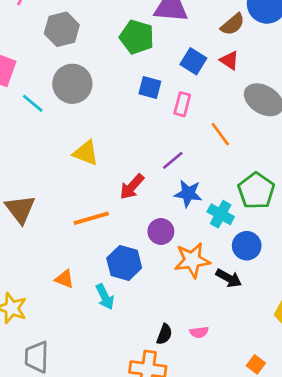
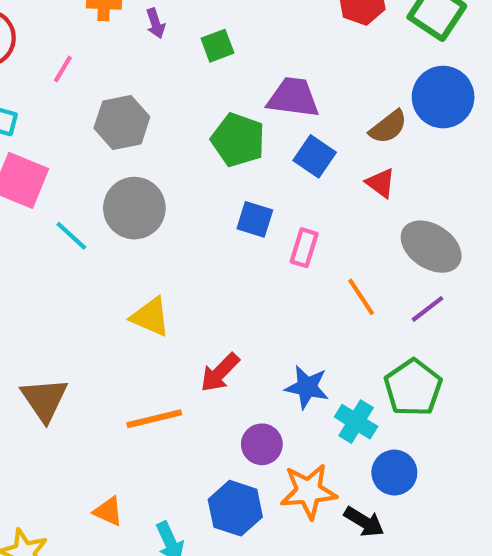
blue square: (193, 61) -> (315, 156), moved
purple line: (173, 160) -> (427, 309), moved
blue hexagon: (124, 263) -> (235, 508), moved

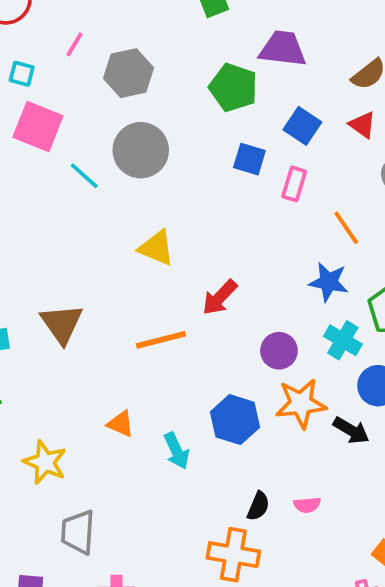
pink line: (63, 69) -> (75, 44), moved
blue square: (315, 156) -> (302, 126), moved
blue star: (307, 387) -> (329, 282), moved
purple circle: (262, 444) -> (279, 351), moved

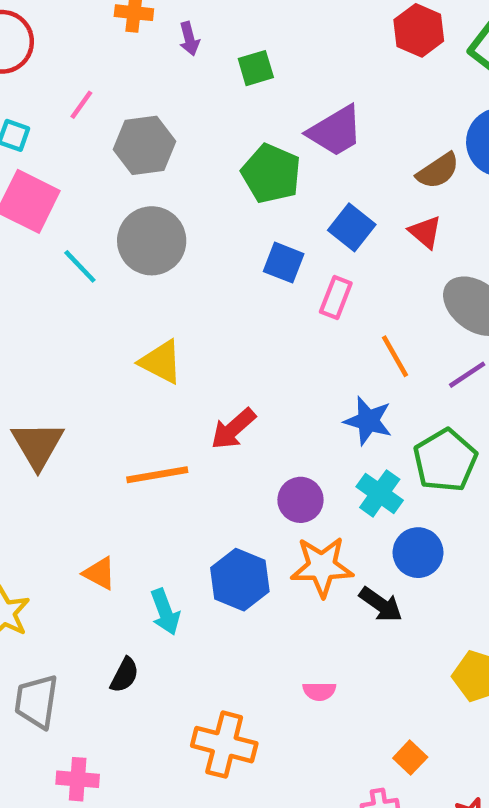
purple trapezoid: (283, 49) -> (335, 131), turned 138
black semicircle: (258, 506) -> (124, 675), moved

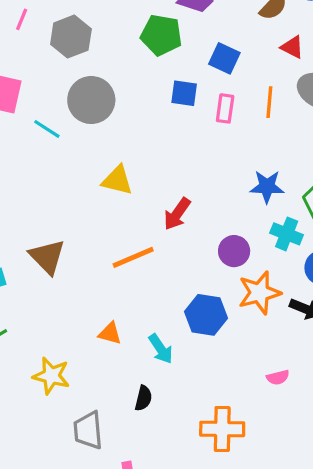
red triangle: (425, 232) -> (292, 47), moved
orange line: (395, 356) -> (269, 102), moved, turned 48

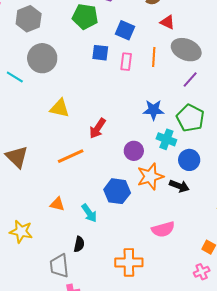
pink semicircle: (278, 377) -> (163, 229), size x1.6
gray trapezoid: (88, 430) -> (59, 266), moved

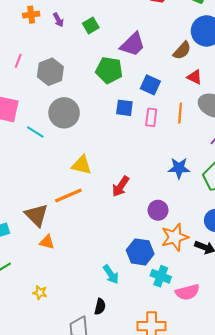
cyan cross: (166, 139) -> (161, 276), moved
orange line: (71, 156) -> (68, 195), moved
orange triangle: (57, 204) -> (47, 242), moved
yellow star: (21, 231) -> (40, 293), size x0.6

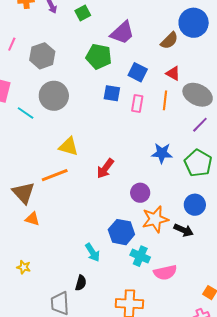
red triangle: (195, 77) -> (173, 73), moved

